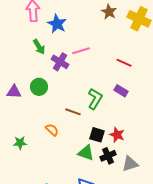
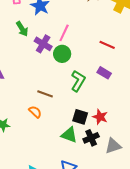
pink line: (81, 51) -> (64, 33), turned -48
green circle: (39, 87) -> (62, 54), moved
brown line: (73, 112) -> (45, 94), moved

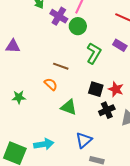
green triangle: (69, 135) -> (69, 107), moved

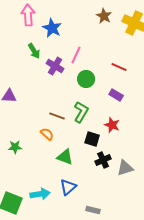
green circle: (78, 26) -> (86, 79), moved
green L-shape: (94, 53) -> (81, 112), moved
red star: (116, 89) -> (112, 125), moved
blue triangle: (84, 140) -> (68, 187), moved

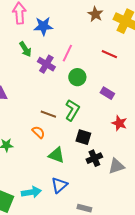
blue star: (52, 28) -> (43, 26), turned -30
red line: (119, 67) -> (109, 54), moved
red star: (112, 125) -> (119, 123), moved

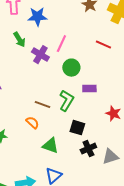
purple rectangle: (107, 93) -> (89, 89), moved, turned -32

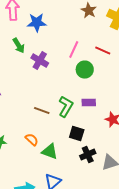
pink line: (61, 44) -> (74, 50), moved
green circle: (71, 68) -> (85, 70), moved
purple rectangle: (89, 89) -> (89, 103), moved
orange semicircle: (32, 123) -> (32, 140), moved

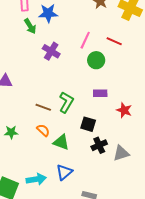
green arrow: (19, 46) -> (30, 26), moved
green L-shape: (66, 107) -> (66, 102), moved
brown line: (42, 111) -> (43, 107), moved

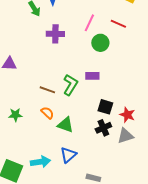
purple cross: (51, 51) -> (55, 34), turned -30
purple rectangle: (100, 93) -> (92, 76), moved
red star: (124, 110) -> (127, 115), moved
black square: (88, 124) -> (105, 107), moved

